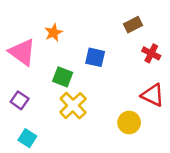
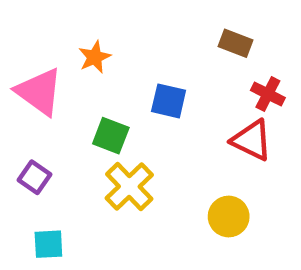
brown rectangle: (133, 25) -> (236, 43), turned 48
red triangle: (153, 95) -> (252, 140), moved
cyan square: (27, 138) -> (48, 244), turned -36

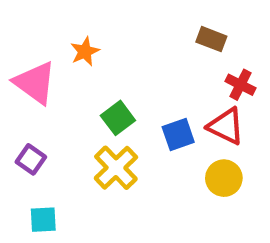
blue square: (169, 101) -> (178, 135), moved, turned -32
green square: (111, 136) -> (118, 118), moved, turned 32
yellow circle: (229, 216) -> (224, 178), moved

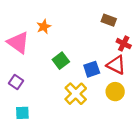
yellow cross: (116, 168) -> (76, 94), moved

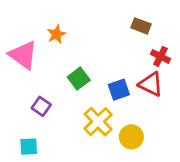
purple square: (16, 82) -> (41, 106), moved
yellow circle: (115, 92) -> (131, 137), moved

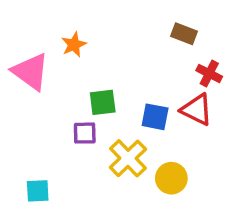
green square: (79, 79) -> (103, 102), turned 30
blue square: (119, 90) -> (155, 117), turned 30
purple square: (41, 106) -> (85, 133), moved, turned -36

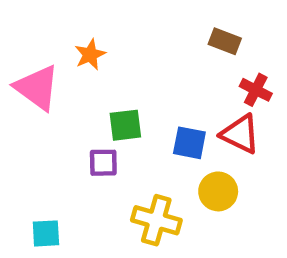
yellow cross: (128, 158) -> (156, 220), moved, turned -30
yellow circle: (171, 178) -> (218, 191), moved

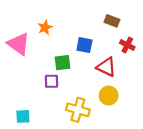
red triangle: (240, 134) -> (106, 67), moved
blue square: (189, 143) -> (84, 45), moved

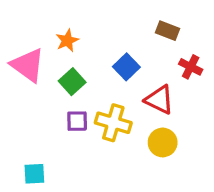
blue square: (84, 45) -> (126, 67), turned 35
green square: (63, 63) -> (72, 82), moved, turned -35
yellow cross: (78, 110) -> (113, 123), moved

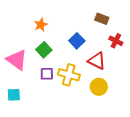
pink triangle: (28, 65) -> (17, 60), moved
cyan square: (34, 174) -> (14, 95), moved

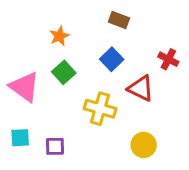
brown rectangle: (102, 19) -> (119, 20), moved
purple square: (47, 74) -> (55, 146), moved
yellow circle: (99, 87) -> (144, 145), moved

